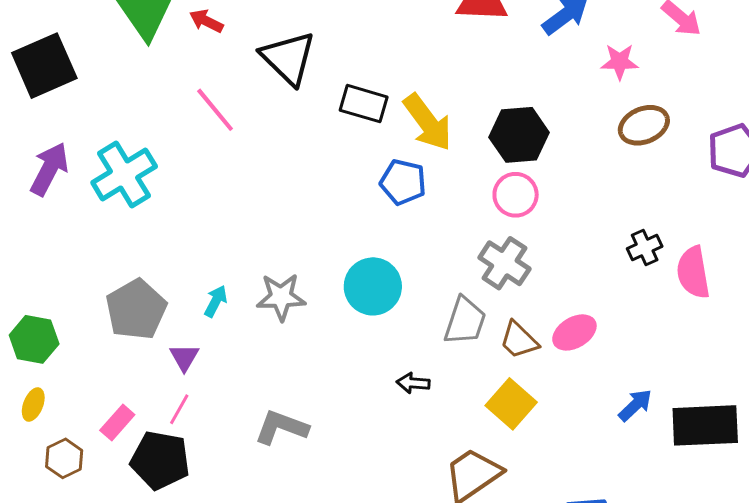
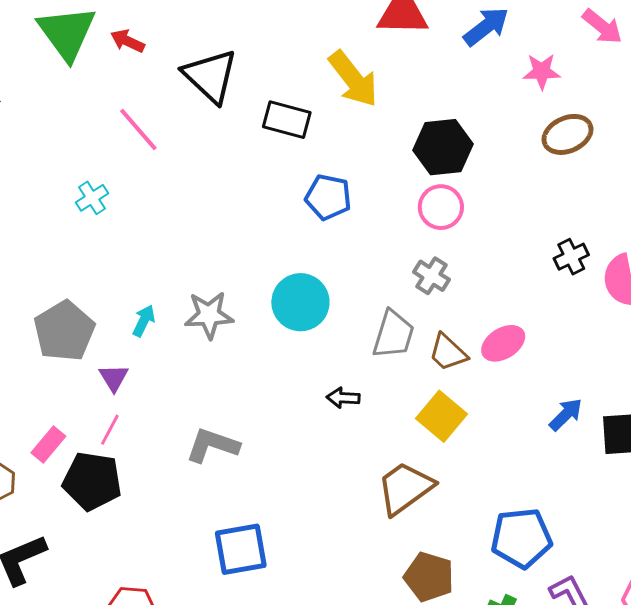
yellow arrow: (428, 122) -> (353, 79), moved
cyan cross: (124, 174) -> (92, 198), moved, size x0.5
gray cross: (504, 263) -> (431, 276), size x0.7

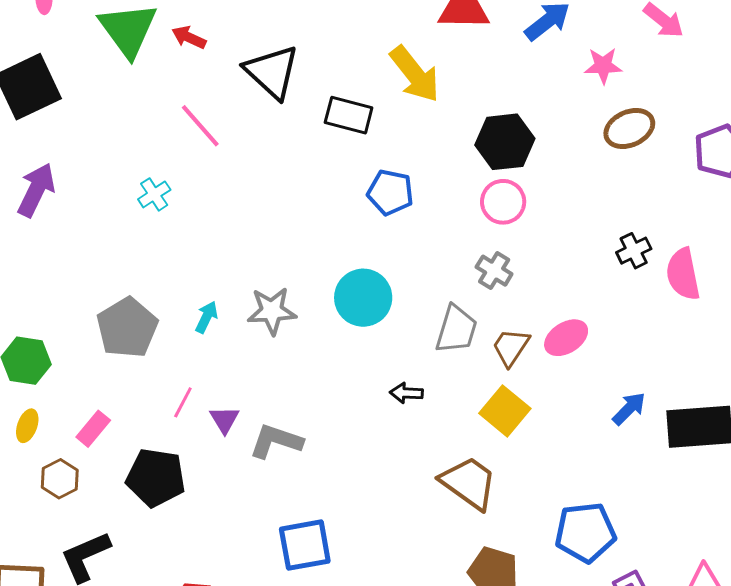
brown trapezoid: (448, 352) -> (511, 347), turned 81
purple triangle: (114, 378) -> (225, 420), moved
pink line: (110, 430) -> (183, 402), moved
pink rectangle: (48, 445) -> (93, 429), moved
brown trapezoid: (405, 488) -> (469, 483), turned 72

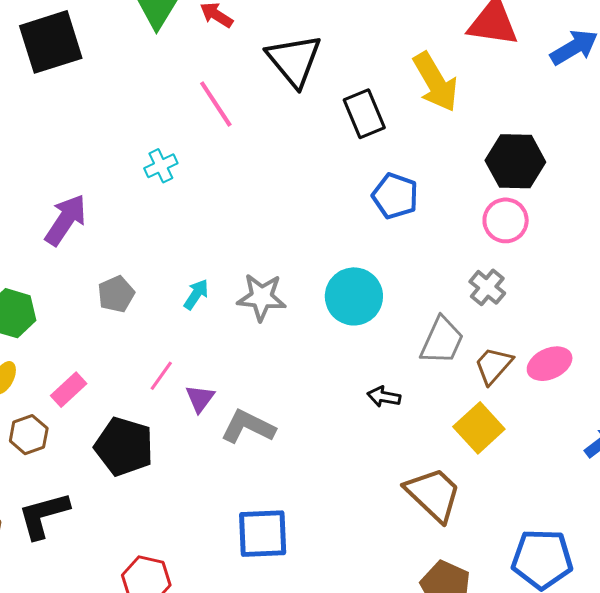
black rectangle: (349, 115) -> (364, 114), turned 45
purple arrow: (36, 190) -> (66, 220), moved
gray pentagon: (127, 328) -> (116, 294), size x0.6

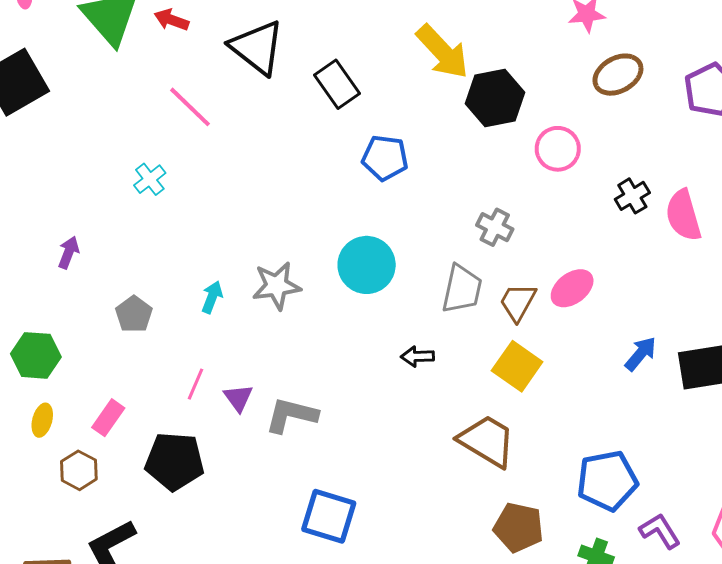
yellow arrow: (435, 82) -> (443, 52), moved
purple arrow: (66, 220) -> (69, 253), size x0.6
pink circle: (506, 220) -> (558, 149), moved
blue square: (263, 534) -> (329, 516), turned 32

